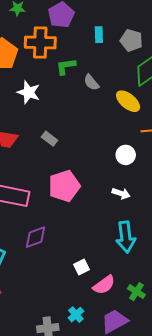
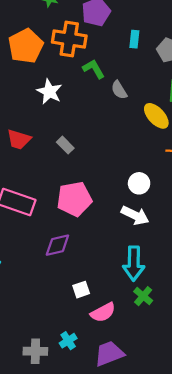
green L-shape: (66, 66) -> (94, 69), turned 60
white circle: (126, 155) -> (139, 183), moved
white arrow: (121, 193) -> (135, 215), size x1.4
purple diamond: (35, 237) -> (57, 245), moved
green cross: (136, 292) -> (143, 296), moved

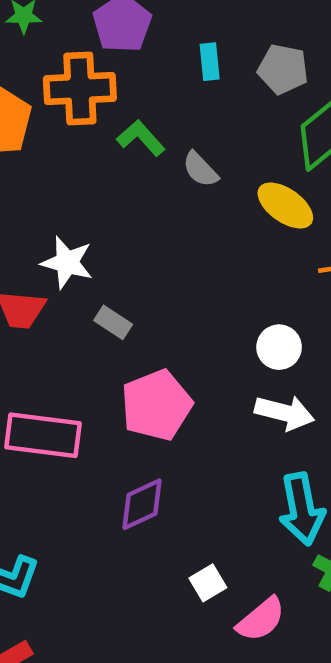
white star: (49, 92) -> (67, 263), moved
gray rectangle: (65, 145) -> (113, 322), moved

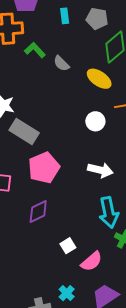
gray rectangle: (113, 322) -> (24, 132), size x1.8
white circle: (279, 347) -> (95, 121), moved

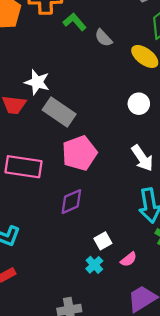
white arrow: (100, 170) -> (142, 158), turned 40
pink semicircle: (92, 261) -> (129, 259), size x0.7
cyan cross: (67, 293) -> (94, 265), moved

